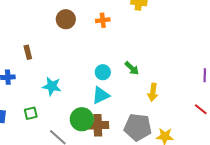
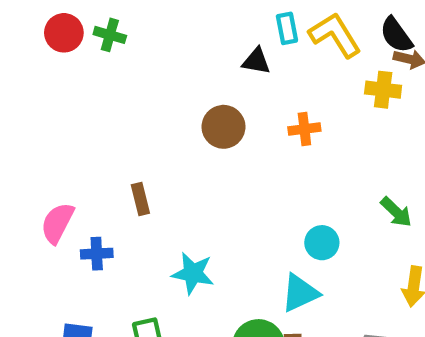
green arrow: (132, 68) -> (396, 212), moved
cyan circle: (103, 72) -> (322, 243), moved

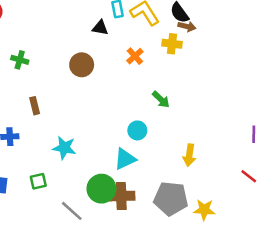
green cross: (110, 35) -> (20, 60), moved
orange cross: (304, 129) -> (135, 56), moved, turned -35
green arrow: (396, 212) -> (161, 99), moved

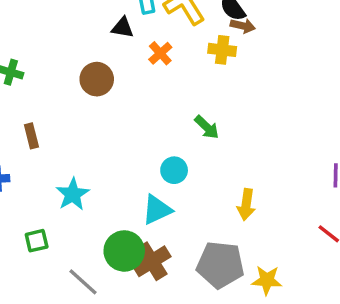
orange cross: (135, 56) -> (160, 53), moved
cyan star: (64, 148) -> (73, 194), turned 30
brown cross: (121, 196) -> (152, 261), turned -30

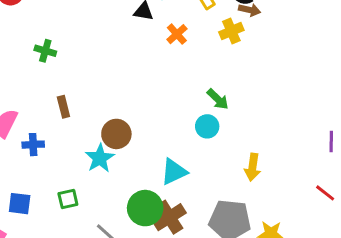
yellow cross: (222, 50) -> (231, 31), turned -30
brown circle: (97, 79) -> (116, 134), moved
cyan circle: (174, 170) -> (207, 126), moved

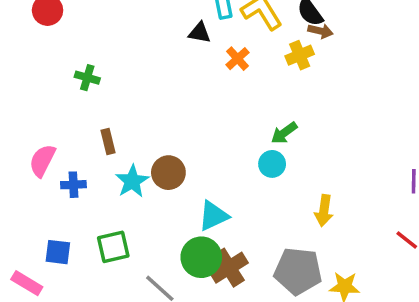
green arrow: (218, 99) -> (284, 133), turned 100
cyan star: (100, 158) -> (132, 181), moved
cyan triangle: (174, 172) -> (213, 216), moved
green square: (68, 199) -> (113, 247), size x1.4

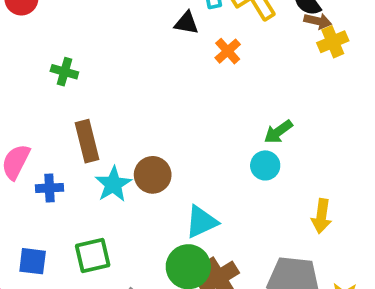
yellow cross: (300, 55) -> (333, 42), moved
brown rectangle: (108, 142) -> (87, 141), size x1.5

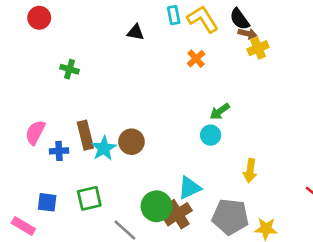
black triangle: (186, 23) -> (135, 32), moved
orange cross: (228, 51) -> (196, 59), moved
brown rectangle: (87, 141) -> (85, 135), moved
cyan triangle: (201, 222) -> (189, 188), moved

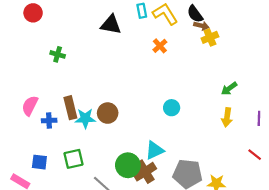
black triangle: (135, 32) -> (111, 25), size x1.5
green arrow: (220, 111) -> (229, 89), moved
cyan star: (104, 148) -> (85, 118), turned 30
yellow arrow: (250, 171) -> (227, 117), moved

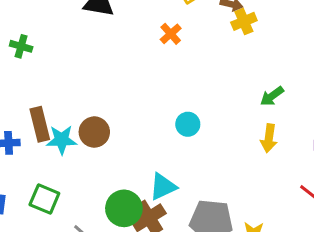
green square: (74, 159) -> (44, 199), turned 36

